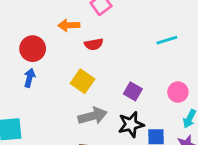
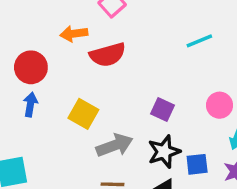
red semicircle: (94, 44) -> (108, 55), size x1.5
yellow square: (83, 81) -> (83, 114), moved

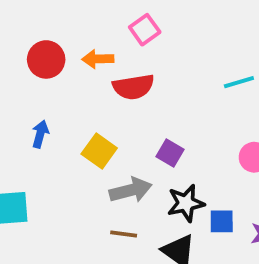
red circle: (31, 67) -> (46, 59), moved
purple square: (162, 110) -> (170, 153), moved

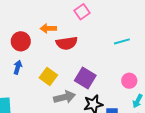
pink square: (145, 30) -> (82, 12), moved
red circle: (46, 59) -> (21, 41), moved
purple square: (170, 153) -> (85, 78), size x1.5

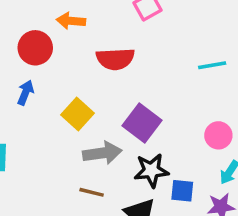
orange arrow: (48, 28) -> (71, 21), moved

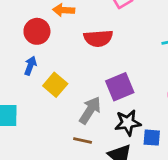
yellow square: (78, 114) -> (55, 85), moved
purple square: (142, 123) -> (120, 87), turned 32
gray arrow: (102, 153) -> (90, 110), turned -48

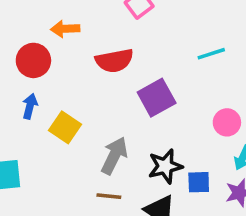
purple square: (120, 87) -> (157, 98), moved

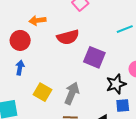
purple square: (157, 98) -> (94, 57), turned -35
yellow square: (65, 127) -> (42, 92), moved
black star: (165, 166) -> (116, 84), moved

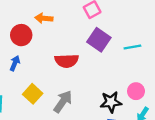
red semicircle: (68, 37) -> (67, 61), moved
purple square: (94, 57) -> (99, 40), moved

